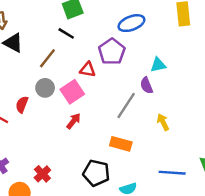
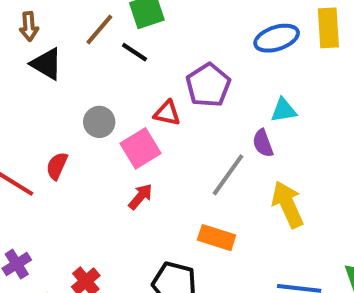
blue ellipse: (131, 23) -> (277, 38), moved
brown line: (47, 58) -> (99, 29), moved
gray circle: (45, 88) -> (99, 122), moved
yellow arrow: (163, 122) -> (288, 204), size x1.6

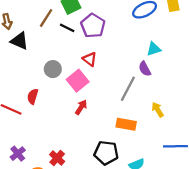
purple pentagon: (208, 85) -> (93, 26), moved
red triangle: (167, 113) -> (90, 59), turned 32
yellow arrow: (288, 204) -> (158, 110), moved, size x0.6

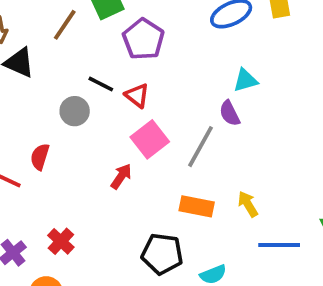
black line: (67, 28) -> (101, 84), moved
pink square: (78, 81) -> (150, 139), moved
yellow arrow: (158, 110) -> (248, 204), moved
red cross: (57, 158) -> (61, 241), moved

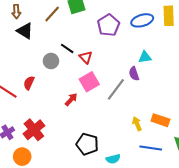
purple pentagon: (143, 39) -> (109, 25), moved
orange rectangle: (197, 206) -> (160, 120), moved
red cross: (61, 241) -> (34, 130), size x1.5

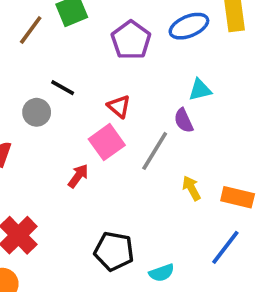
red triangle: (86, 57) -> (119, 106), moved
yellow arrow: (137, 124) -> (191, 188), moved
blue line: (151, 148) -> (225, 247), turned -55

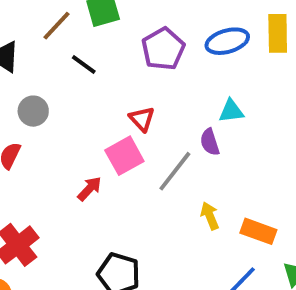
black line: (63, 88) -> (84, 64), moved
gray circle: (37, 112) -> (33, 111), moved

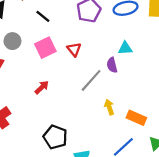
pink square: (124, 156) -> (45, 48), moved

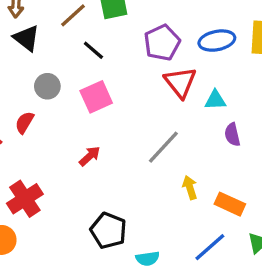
red triangle: (74, 49) -> (180, 82), moved, size x1.5
purple semicircle: (112, 65) -> (232, 135), moved

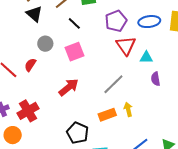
red arrow: (90, 156) -> (69, 87), size x1.5
orange rectangle: (230, 204) -> (107, 115), moved, turned -48

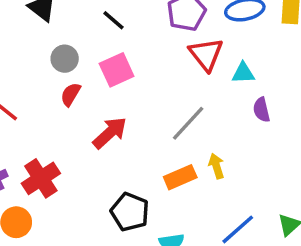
red semicircle: (30, 65) -> (71, 94), moved

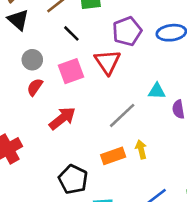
red triangle: (206, 54) -> (107, 62), moved
cyan triangle: (243, 73) -> (157, 91), moved

